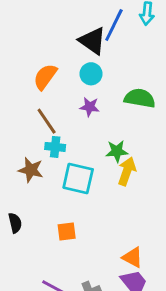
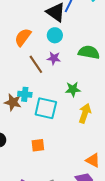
brown line: (47, 121) -> (36, 64), moved
cyan cross: (55, 147) -> (25, 94), moved
yellow arrow: (127, 171) -> (85, 113), moved
orange triangle: (133, 257) -> (93, 160), moved

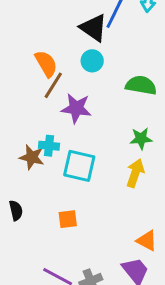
orange semicircle: (23, 37) -> (46, 64), turned 114
purple star: (54, 58) -> (76, 108), moved, size x1.5
brown line: (36, 64) -> (53, 85), moved, turned 66
green star: (73, 89) -> (141, 139), moved

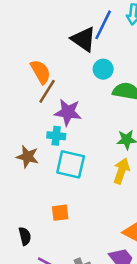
cyan circle: (92, 61) -> (103, 69), moved
cyan cross: (49, 146) -> (56, 136), moved
black semicircle: (16, 210) -> (25, 236), moved

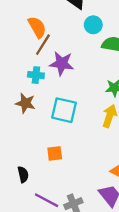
cyan cross: (56, 136) -> (36, 75), moved

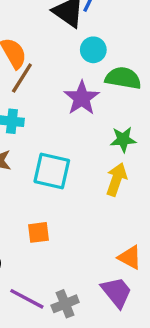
purple star: (62, 63) -> (82, 98), moved, turned 30

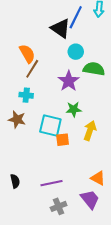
green star: (123, 139) -> (74, 109), moved
orange square: (38, 232) -> (63, 140), moved
purple line: (27, 299) -> (51, 183), moved, turned -40

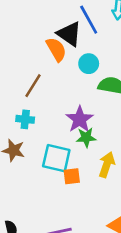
blue line: (76, 17) -> (89, 20), turned -55
orange semicircle: (27, 54) -> (56, 49), moved
purple star: (69, 81) -> (80, 119), moved

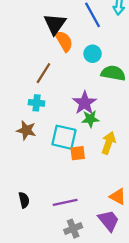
black triangle: (69, 34) -> (55, 24), moved, turned 30

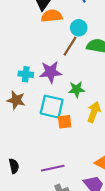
orange semicircle: (64, 41) -> (52, 16), turned -66
brown line: (43, 73) -> (70, 46), moved
purple star: (85, 103) -> (51, 72), moved, turned 30

